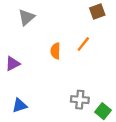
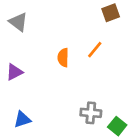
gray triangle: (26, 17) -> (18, 22), moved, turned -42

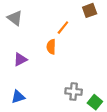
orange line: (95, 50) -> (63, 28), moved
purple triangle: (14, 72) -> (20, 60), moved

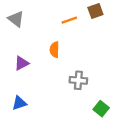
orange line: (63, 28) -> (69, 20), moved, turned 32
gray cross: (74, 92) -> (78, 80), moved

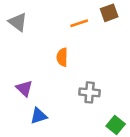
purple triangle: (22, 63) -> (24, 88), moved, turned -49
blue triangle: (19, 103) -> (39, 116), moved

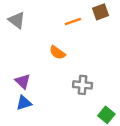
orange semicircle: (62, 57) -> (57, 53), turned -56
blue triangle: (39, 116) -> (24, 103), moved

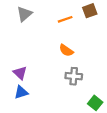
gray triangle: (17, 20) -> (24, 14), moved, turned 42
orange semicircle: (57, 53) -> (66, 50), moved

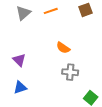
orange line: (65, 19) -> (51, 11), moved
purple triangle: (20, 73) -> (19, 60), moved

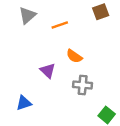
orange line: (51, 11) -> (60, 25), moved
purple triangle: (19, 60) -> (48, 71), moved

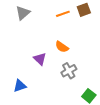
orange line: (60, 25) -> (63, 14), moved
gray cross: (83, 85) -> (69, 71), turned -35

